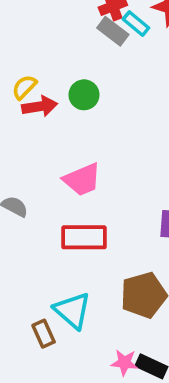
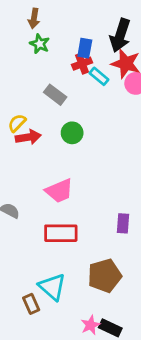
gray rectangle: (113, 31) -> (55, 95), moved
green circle: (84, 95) -> (72, 133), moved
pink star: (124, 363) -> (90, 325), turned -30

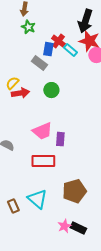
blue rectangle: (85, 48) -> (48, 49), moved
red cross: (82, 64) -> (58, 41), turned -32
purple rectangle: (123, 223) -> (60, 139), moved
brown rectangle: (31, 304) -> (13, 206), moved

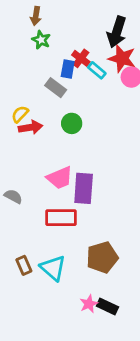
purple rectangle: (60, 139) -> (84, 188), size x1.6
brown rectangle: (13, 206) -> (24, 265), moved

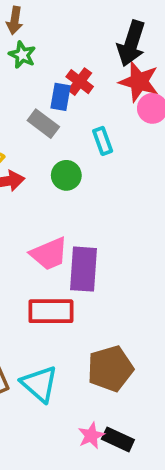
cyan rectangle: (97, 70) -> (103, 141), moved, turned 30

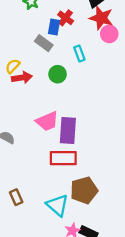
red rectangle: (51, 311) -> (63, 158), moved
cyan triangle: (39, 384) -> (58, 205), moved

